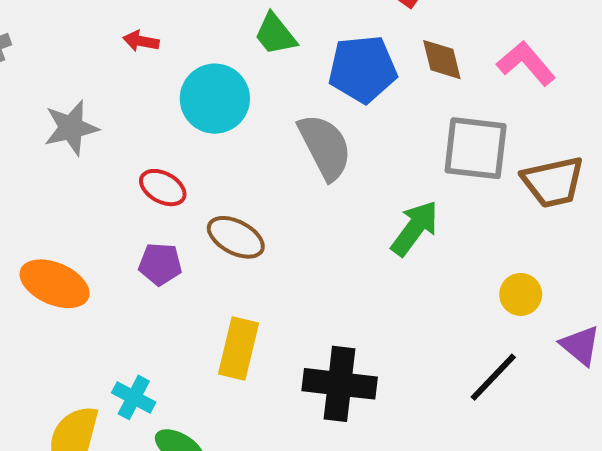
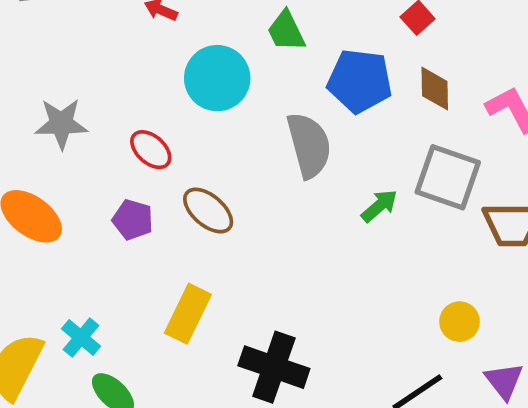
gray star: (71, 128) -> (61, 124), moved
green arrow: (415, 228) -> (379, 206), moved, size x0.7

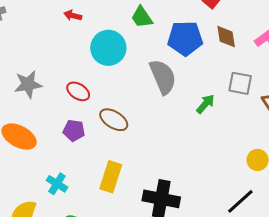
gray square: (448, 177) -> (240, 83), size x0.7
cyan cross: (81, 337) -> (57, 184), moved

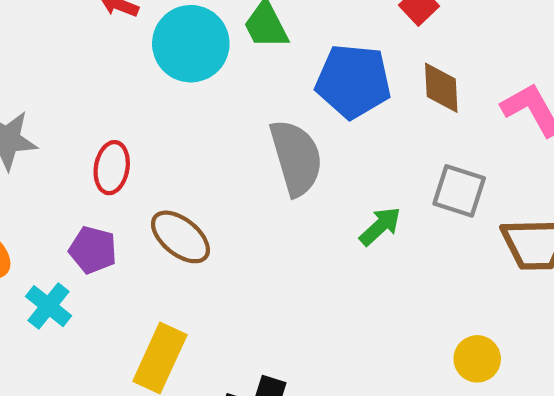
cyan circle: (108, 48) -> (191, 44), moved
red ellipse: (78, 91) -> (112, 168), turned 60
cyan cross: (57, 184) -> (48, 306), moved

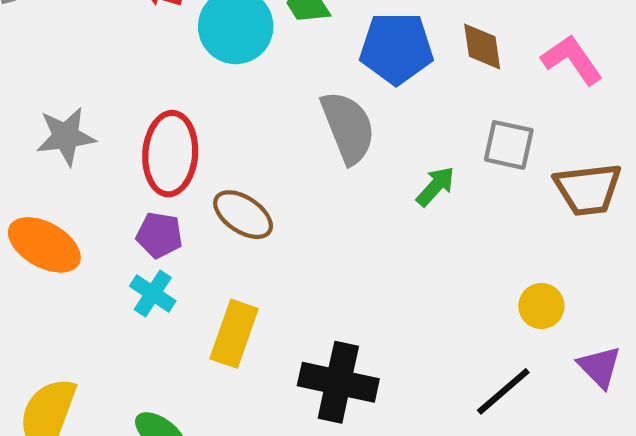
red ellipse: (112, 168) -> (170, 154), size x1.6
cyan cross: (48, 306) -> (153, 294), moved

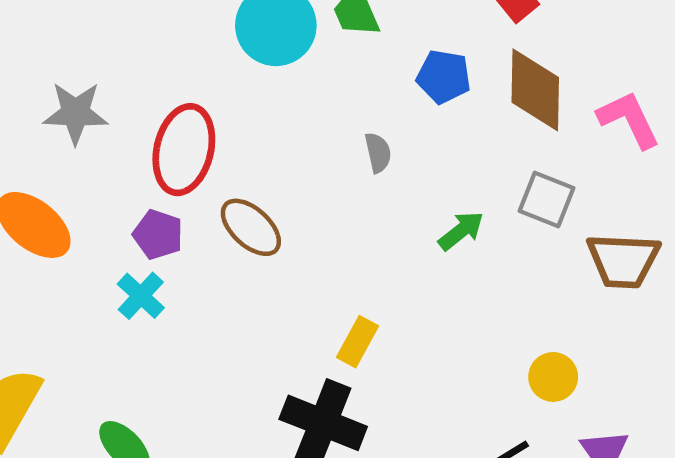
brown diamond: (482, 47) -> (535, 90), size x1.5
blue pentagon: (396, 48) -> (444, 77), size x0.7
gray semicircle: (348, 127) -> (378, 153), size x0.5
yellow rectangle: (234, 334) -> (358, 342), moved, size x0.7

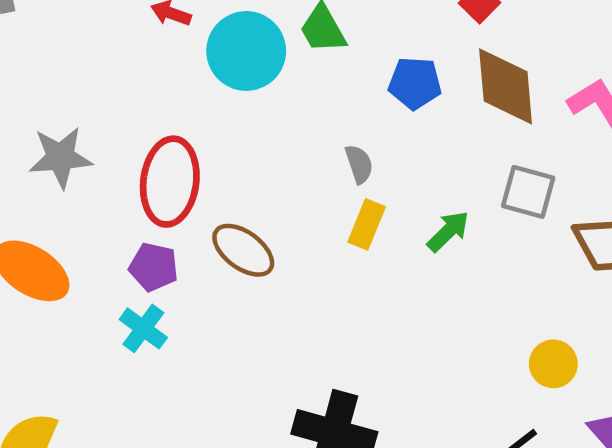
yellow rectangle: (358, 342) -> (367, 224), moved

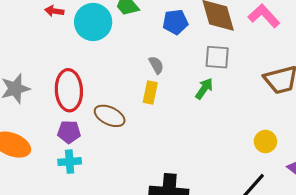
gray square: (528, 192) -> (217, 57), moved
yellow rectangle: (367, 224) -> (150, 92), moved
cyan cross: (143, 328) -> (70, 162), turned -30

